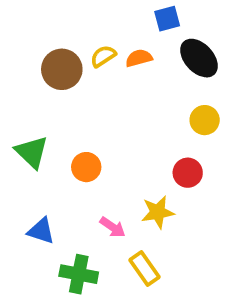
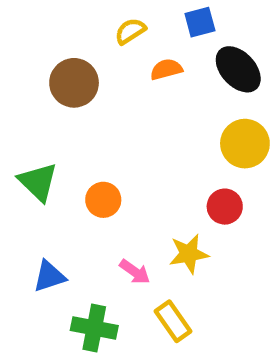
yellow semicircle: (103, 56) -> (130, 31), moved
yellow circle: (205, 120) -> (245, 144), size x1.4
blue triangle: (41, 231) -> (49, 276), turned -36

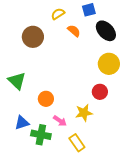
orange semicircle: (166, 69) -> (74, 31), turned 56
orange circle: (103, 200) -> (46, 99), moved
green cross: (94, 328) -> (41, 135), moved

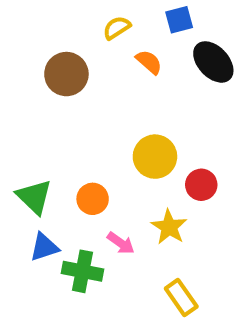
yellow circle: (109, 64) -> (155, 157), moved
green triangle: (17, 81) -> (34, 197), moved
yellow star: (84, 113) -> (169, 227), turned -30
yellow rectangle: (77, 143) -> (181, 297), moved

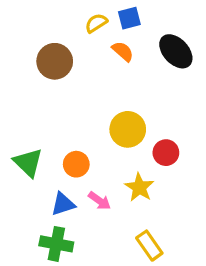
blue square: (179, 20) -> (129, 18), moved
blue triangle: (44, 247) -> (63, 204), moved
green cross: (83, 271) -> (56, 244), moved

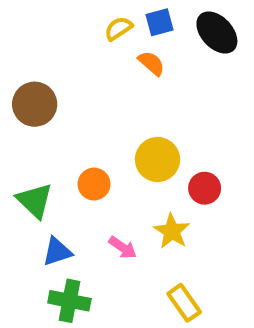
black ellipse: (176, 51) -> (217, 33), moved
brown circle: (55, 61) -> (35, 104), moved
orange circle: (76, 164) -> (94, 184), moved
blue triangle: (63, 204) -> (57, 252), moved

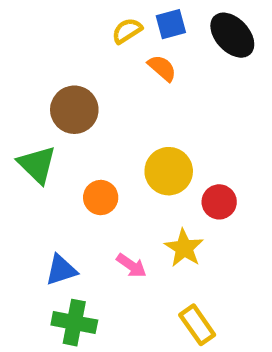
brown circle: (35, 104) -> (74, 110), moved
green triangle: (35, 200) -> (37, 165), moved

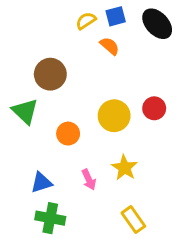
red circle: (219, 202) -> (154, 108), moved
pink arrow: (131, 266) -> (89, 180), turned 30

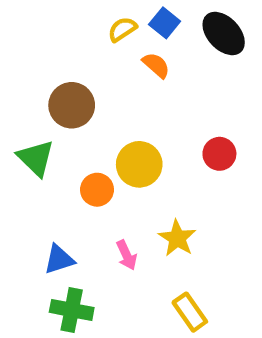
blue square: (116, 16) -> (165, 23), turned -36
yellow circle: (114, 116) -> (139, 164), moved

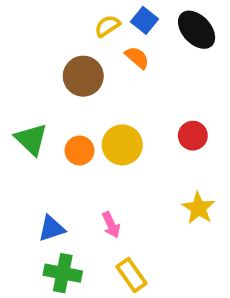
brown circle: (72, 105) -> (83, 76), moved
orange circle: (97, 190) -> (79, 150), moved
yellow star: (177, 238) -> (198, 208), moved
yellow rectangle: (190, 312) -> (132, 275), moved

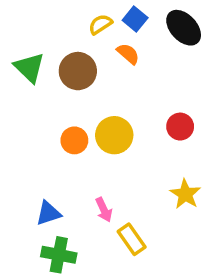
green triangle: (31, 139) -> (29, 68), moved
yellow rectangle: (132, 275) -> (132, 239), moved

